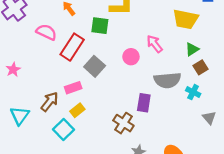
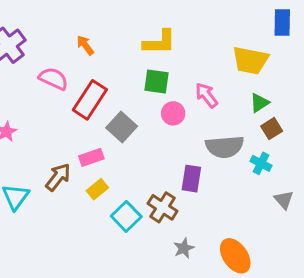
green square: (100, 26) -> (156, 82), moved
cyan square: (64, 129) -> (126, 216), moved

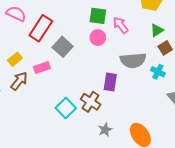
green square: (156, 82) -> (98, 16), moved
yellow rectangle: (97, 189) -> (15, 59), moved

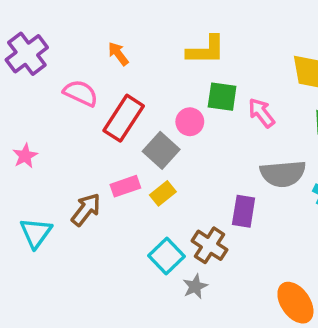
pink circle: (98, 38) -> (190, 122), moved
yellow rectangle: (15, 59) -> (163, 193), moved
gray star: (105, 130) -> (195, 286), moved

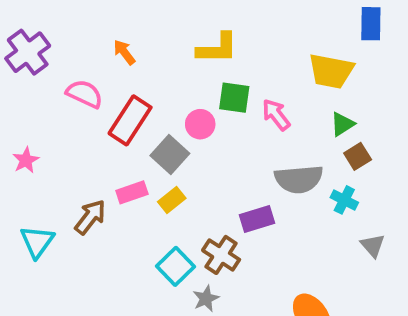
purple rectangle: (244, 211) -> (257, 219), turned 64

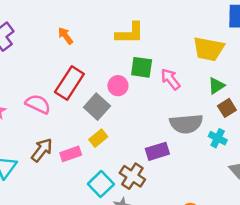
pink semicircle: (85, 94) -> (38, 104), moved
pink rectangle: (132, 192) -> (71, 154), moved

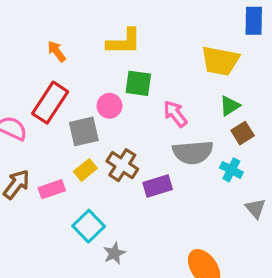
orange arrow: (65, 36) -> (57, 51), moved
pink arrow: (170, 79) -> (175, 114), moved
gray square: (97, 107) -> (84, 131), turned 35
brown cross: (132, 176) -> (122, 165), moved

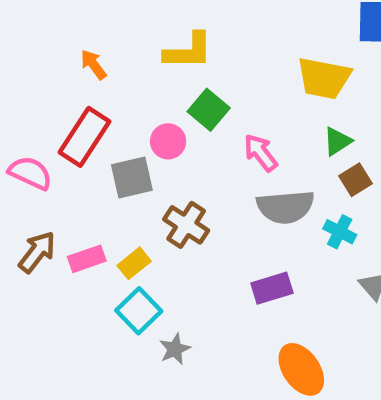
green square: (138, 83) -> (209, 110), turned 32
yellow rectangle: (85, 170) -> (134, 263), moved
purple rectangle: (158, 186) -> (272, 288), moved

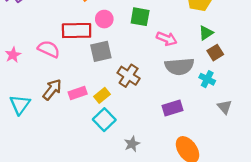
green square: (209, 110) -> (140, 17), turned -30
red rectangle: (84, 137) -> (77, 31), turned 56
pink circle: (168, 141) -> (104, 19), moved
pink arrow: (261, 153) -> (167, 39), turned 150
gray star: (175, 349) -> (132, 144), moved

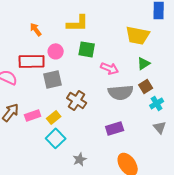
brown square: (215, 53) -> (146, 86), moved
cyan cross: (207, 79) -> (157, 103), moved, turned 32

